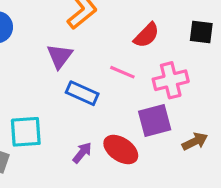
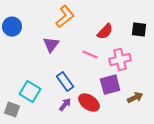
blue rectangle: (82, 93) -> (65, 82), moved, turned 30
cyan square: (26, 132) -> (30, 92), turned 35

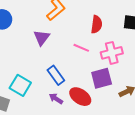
red semicircle: (105, 32) -> (97, 24), turned -36
purple arrow: (65, 105) -> (56, 99), turned -96

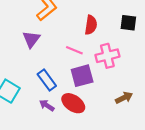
purple square: (102, 78) -> (82, 76), moved

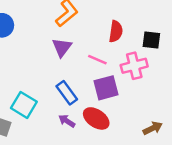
black square: (128, 23) -> (151, 40), moved
purple triangle: (31, 39) -> (62, 47), moved
brown arrow: (124, 98) -> (153, 128), moved

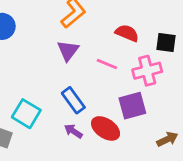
red semicircle: (116, 31) -> (127, 33), turned -75
purple square: (106, 88) -> (132, 106), moved

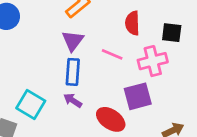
red semicircle: (127, 33) -> (132, 23), turned -115
blue rectangle: (73, 100) -> (73, 72), moved, turned 40
purple arrow: (73, 131) -> (73, 100), moved

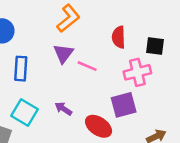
pink line: (112, 54) -> (87, 66), moved
blue rectangle: (73, 72) -> (21, 69), moved

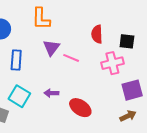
orange L-shape: (68, 18) -> (41, 19), moved, turned 130
purple square: (124, 105) -> (132, 90), moved
purple arrow: (63, 109) -> (51, 93), turned -32

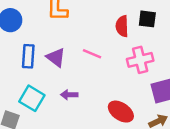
black square: (127, 41) -> (147, 19), moved
purple triangle: (51, 48) -> (56, 57), moved, turned -30
red ellipse: (80, 108) -> (121, 112), moved

